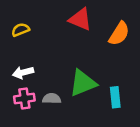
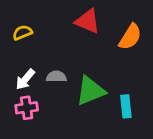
white arrow: (23, 73) -> (25, 79), turned -36
gray semicircle: (52, 99) -> (56, 77), moved

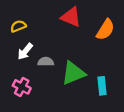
white arrow: (25, 79) -> (25, 51), moved
pink cross: (27, 108) -> (22, 87), turned 36

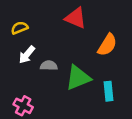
orange semicircle: (105, 30) -> (107, 45), moved
pink cross: (22, 87) -> (23, 106), moved

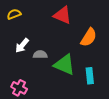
yellow semicircle: (19, 28) -> (14, 14), moved
green triangle: (78, 78) -> (64, 65), turned 45

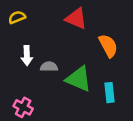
orange semicircle: (89, 37) -> (108, 46), turned -60
white arrow: (22, 45) -> (27, 56), turned -42

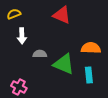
orange semicircle: (108, 46) -> (91, 48), moved, turned -60
white arrow: (27, 56) -> (22, 36), moved

